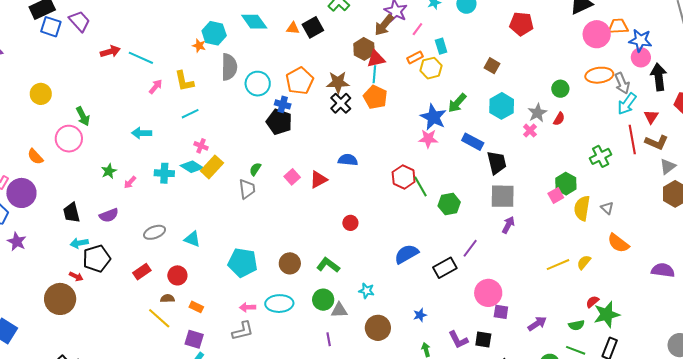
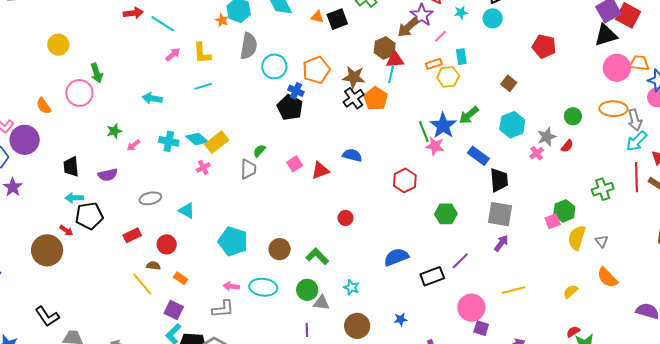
orange pentagon: (375, 97) -> (376, 99), moved
pink cross: (201, 146) -> (203, 167), moved, turned 32
green line: (420, 186) -> (424, 131), moved
yellow line: (558, 265) -> (514, 290), moved

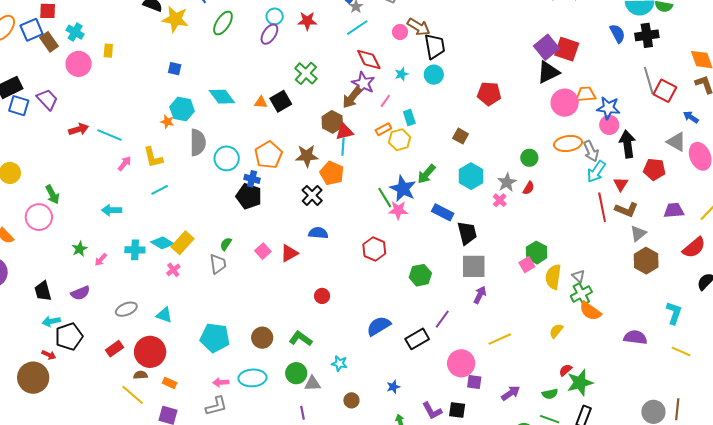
black cross: (354, 98) -> (312, 195), moved
green cross: (603, 189) -> (581, 294), moved
red circle: (167, 244) -> (150, 352), size x1.6
brown circle: (357, 326) -> (351, 400), size x0.6

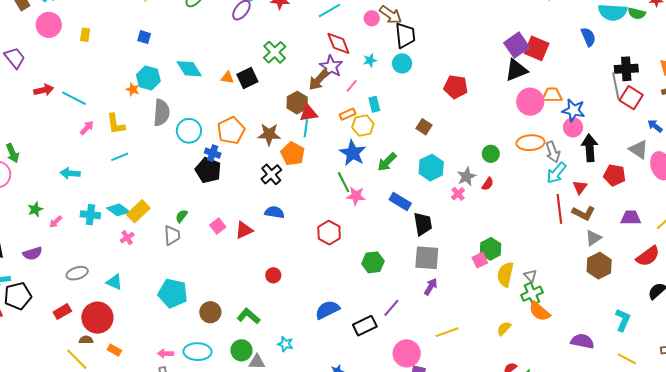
black cross: (647, 35) -> (626, 69), moved
yellow rectangle: (108, 51) -> (85, 35), moved
blue star: (403, 189) -> (353, 153), moved
cyan pentagon: (215, 338) -> (173, 293), moved

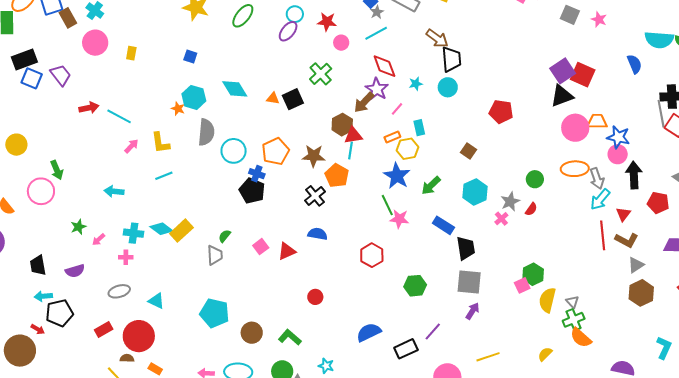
pink circle: (372, 18) -> (341, 43), moved
pink cross: (127, 238) -> (126, 257), moved, turned 32

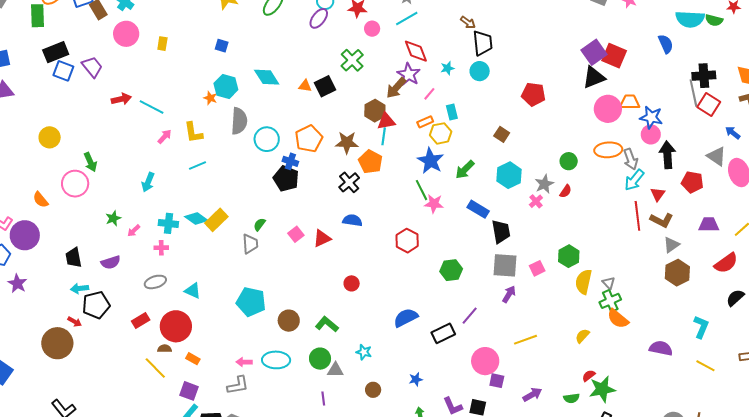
brown arrow: (437, 38) -> (468, 22), size x0.7
cyan arrow: (114, 191) -> (148, 182), turned -72
pink square: (522, 285) -> (537, 268), moved

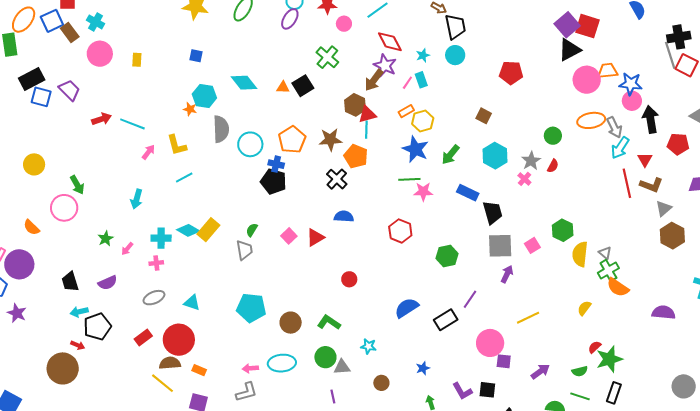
cyan rectangle: (452, 112) -> (421, 80), moved
green line: (421, 190) -> (409, 179), turned -60
brown semicircle: (165, 349) -> (170, 363), size x1.5

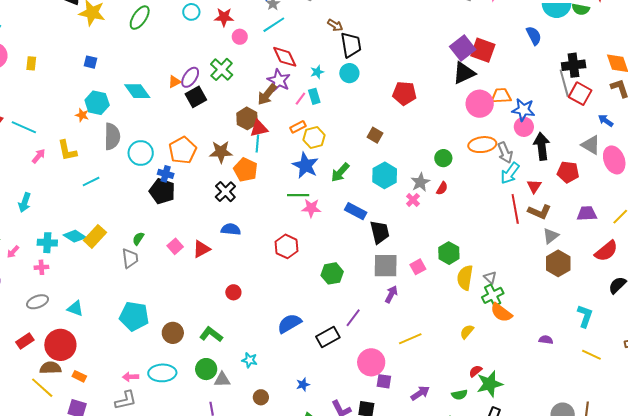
purple ellipse: (290, 19) -> (190, 77), moved
orange triangle: (283, 87) -> (174, 82), moved, turned -32
cyan line: (184, 177) -> (91, 182), moved
purple semicircle: (664, 312) -> (546, 340), size x0.6

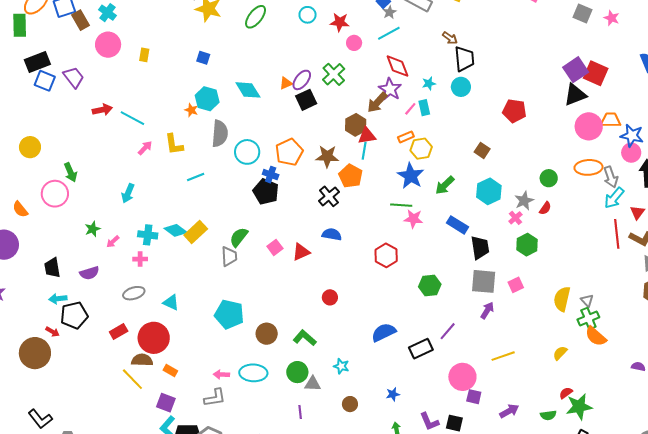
green semicircle: (138, 239) -> (239, 237), size x1.5
green hexagon: (449, 253) -> (527, 245), moved

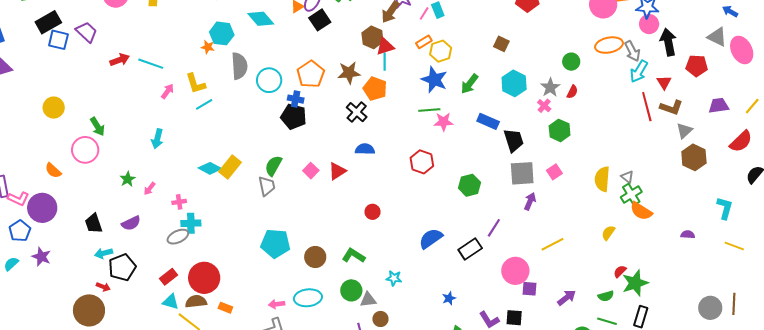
cyan line: (196, 177) -> (204, 104), moved
cyan cross: (148, 235) -> (191, 223), moved
cyan triangle: (171, 302) -> (171, 302), moved
brown circle: (350, 404) -> (380, 319), moved

